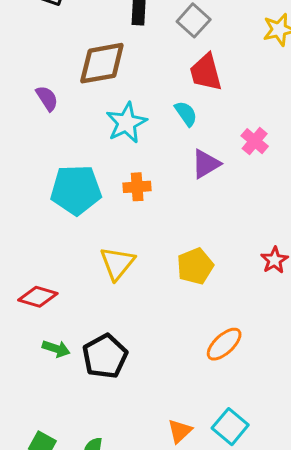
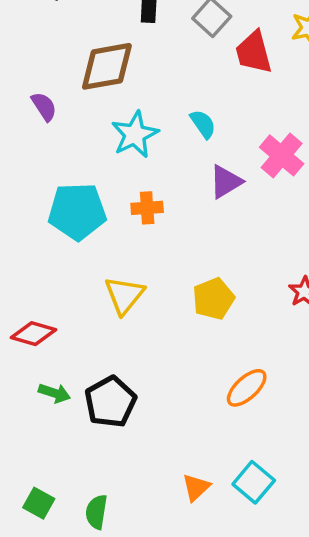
red trapezoid: (206, 72) -> (254, 52), moved
pink cross: (255, 141) -> (282, 155), size x1.4

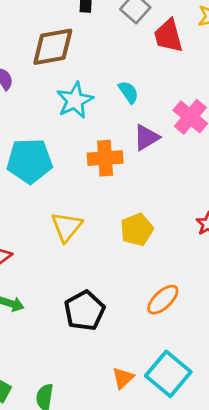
orange cross: (147, 208) -> (105, 158), moved, size x1.4
black pentagon: (110, 402) -> (84, 311), moved
cyan square: (254, 482) -> (168, 374), size x1.4

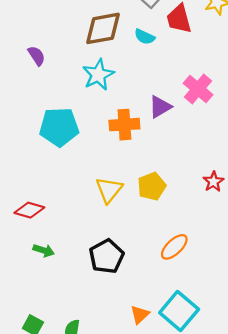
brown diamond: (53, 47) -> (103, 28), moved
cyan semicircle: (128, 92) -> (145, 37), moved, turned 150
yellow triangle: (67, 227) -> (109, 190), moved

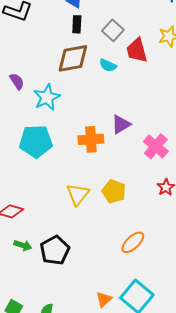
cyan star: (98, 75) -> (47, 97), moved
pink cross: (198, 89) -> (156, 146), moved
yellow pentagon: (152, 186) -> (114, 191), turned -30
black pentagon: (107, 256) -> (55, 250), moved

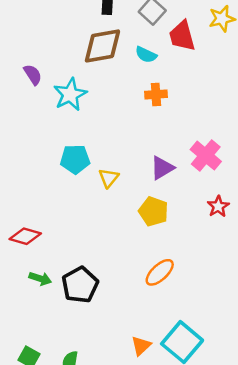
purple triangle: (121, 124) -> (162, 168), moved
orange cross: (91, 139) -> (156, 94), moved, size x0.7
cyan pentagon: (36, 141) -> (75, 159), moved, size x0.7
yellow triangle: (78, 194) -> (109, 178), moved, size x0.7
orange ellipse: (133, 242) -> (160, 272), moved

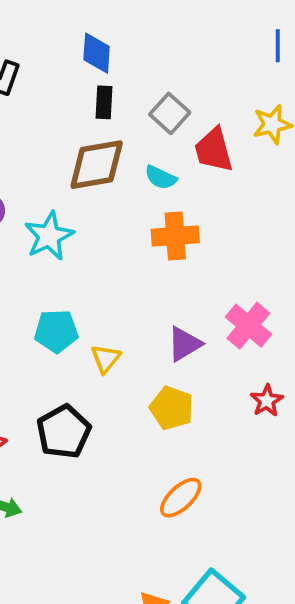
orange cross: (156, 94) -> (175, 236), size x1.4
black pentagon: (80, 285) -> (64, 432), moved

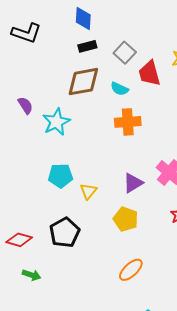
black rectangle: (104, 102) -> (87, 46), turned 72

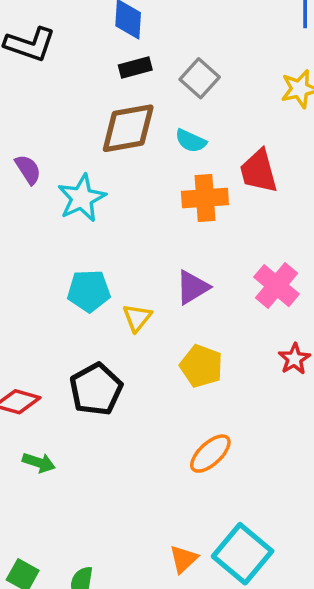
red trapezoid: (149, 73) -> (259, 171), moved
purple triangle: (133, 183) -> (192, 287), moved

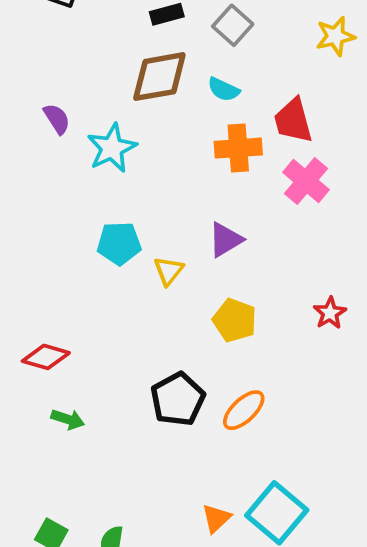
pink cross: (276, 286) -> (306, 181), moved
black pentagon: (96, 389) -> (178, 399), moved

